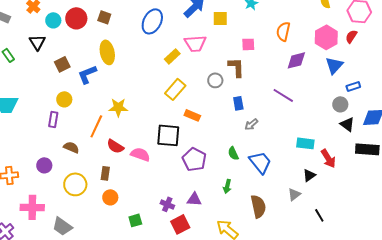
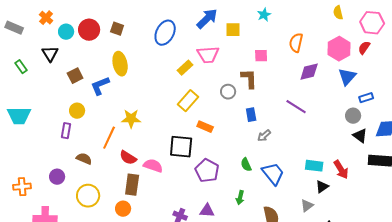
cyan rectangle: (305, 143) -> (314, 166), moved
brown rectangle: (105, 173) -> (132, 185), moved, size x1.5

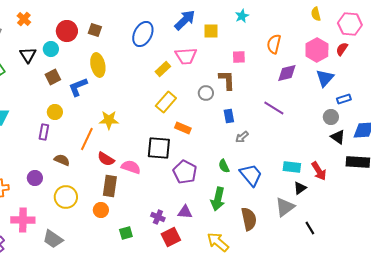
cyan circle: (66, 32) -> (51, 49), moved
green arrow: (240, 198) -> (218, 199), size x1.6
gray triangle: (307, 206) -> (285, 207), size x1.5

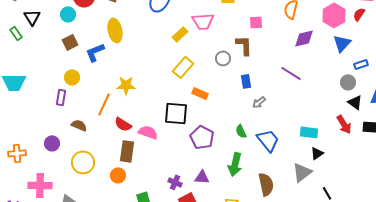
black triangle: (28, 55) -> (32, 17), moved
red arrow: (319, 171) -> (344, 124), moved

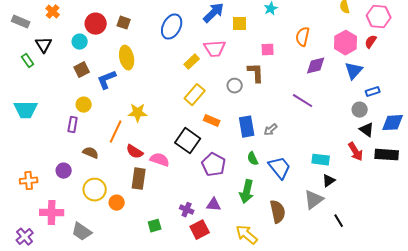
blue rectangle: (246, 81) -> (247, 127), moved, size x1.5
black square: (176, 113) -> (188, 141), turned 30
orange circle: (118, 175) -> (117, 203), moved

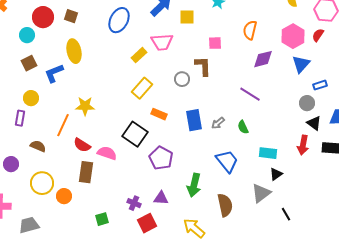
red arrow: (356, 152) -> (303, 145), turned 42
green semicircle: (253, 159) -> (243, 127), moved
gray trapezoid: (82, 232) -> (29, 225), turned 130

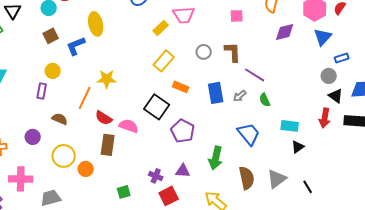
brown L-shape: (203, 66) -> (233, 52), moved
purple line: (250, 94) -> (255, 75), moved
gray triangle: (261, 193) -> (277, 179), moved

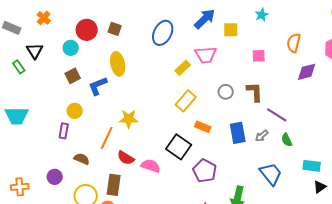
brown rectangle: (108, 145) -> (114, 185), moved

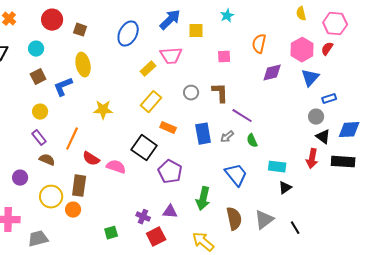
red circle: (87, 30) -> (52, 20), moved
yellow star: (129, 119) -> (103, 110), moved
purple rectangle: (64, 131) -> (39, 138), moved, turned -49

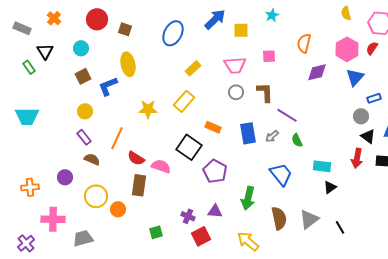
pink trapezoid: (171, 56) -> (235, 65), moved
yellow rectangle: (151, 102) -> (184, 101), moved
brown rectangle: (79, 186) -> (139, 185), moved

